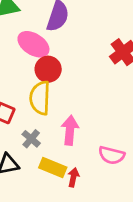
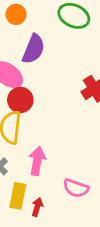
yellow rectangle: (53, 167) -> (18, 196), turned 75

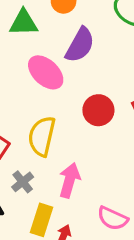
red circle: (20, 100) -> (98, 110), moved

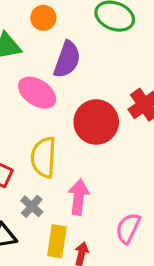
red circle: (98, 110) -> (96, 122), size x1.4
pink semicircle: (113, 218) -> (128, 228), turned 100

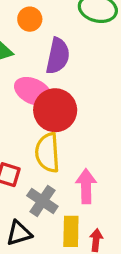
red circle: (96, 122) -> (55, 110), moved
gray cross: (32, 206) -> (42, 201), size x1.4

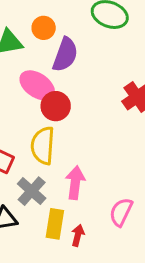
orange circle: (30, 19) -> (44, 28), moved
red circle: (55, 110) -> (56, 106), size x0.7

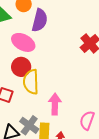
red circle: (56, 106) -> (21, 67), moved
gray cross: (32, 191) -> (29, 125), moved

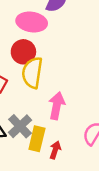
pink ellipse: (23, 42) -> (32, 22), turned -30

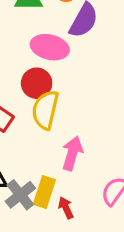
gray cross: (20, 126) -> (20, 195), moved
red arrow: (55, 150) -> (66, 208), turned -48

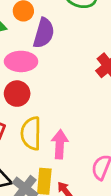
yellow semicircle: (45, 110) -> (31, 133), moved

